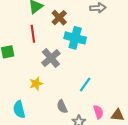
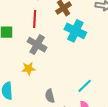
gray cross: (51, 58) -> (37, 45), moved, turned -30
cyan line: (85, 85) -> (85, 86), moved

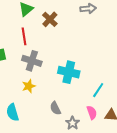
cyan cross: (75, 31) -> (69, 72), moved
cyan line: (85, 86) -> (98, 90), moved

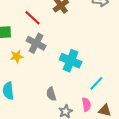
red line: (24, 36) -> (33, 18), turned -48
yellow star: (29, 86) -> (17, 56), moved

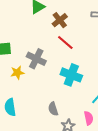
red line: (33, 18) -> (65, 43), moved

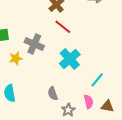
cyan cross: (71, 75) -> (70, 59), turned 30

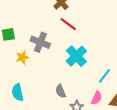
pink semicircle: (89, 102) -> (97, 98), turned 40

